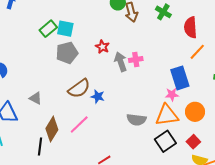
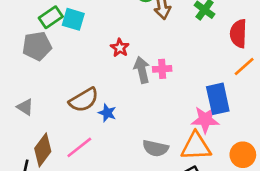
gray pentagon: (67, 53) -> (37, 46), moved
pink star: (172, 95) -> (205, 120), size x1.5
orange circle: (195, 112) -> (243, 155), moved

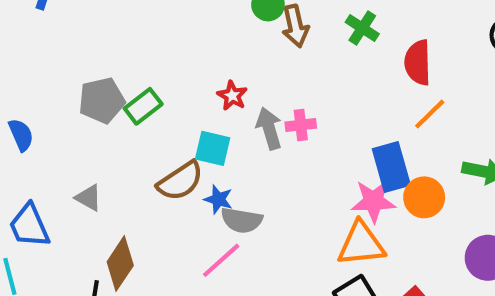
green rectangle: (51, 17) -> (143, 106), moved
cyan square: (73, 19) -> (213, 148), moved
pink line: (79, 147) -> (221, 260), moved
gray semicircle: (155, 148) -> (242, 220), moved
orange circle: (243, 155) -> (424, 197), moved

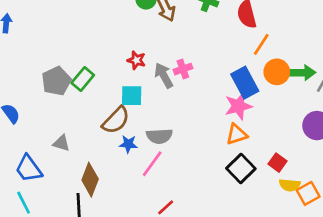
orange circle: (424, 197) -> (277, 72), moved
blue star: (218, 199) -> (128, 144), moved
orange triangle: (361, 244) -> (237, 134), size x0.7

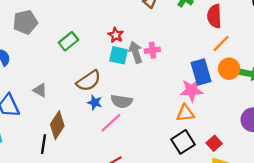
gray pentagon: (56, 81) -> (25, 22), moved
cyan square: (132, 96) -> (119, 55), moved

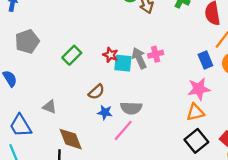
red star: (116, 35) -> (110, 55), moved
blue rectangle: (201, 72) -> (205, 60), moved, size x0.7
brown semicircle: (89, 81) -> (96, 92), size x0.7
brown diamond: (57, 125) -> (71, 139), turned -48

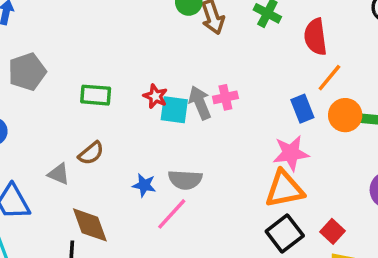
green rectangle: (72, 55) -> (96, 95), turned 48
brown semicircle: (96, 92) -> (91, 153), moved
orange triangle: (195, 112) -> (284, 189), size x1.4

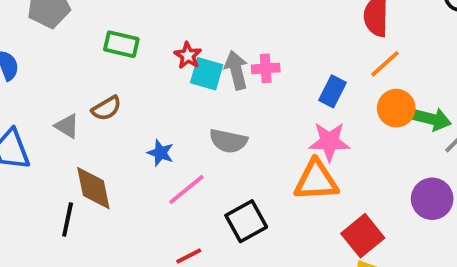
blue rectangle: (302, 109) -> (332, 91), moved, turned 40
gray semicircle: (185, 180) -> (228, 141), moved
red square: (332, 231) -> (363, 236), size x1.5
black square: (285, 233) -> (246, 221), moved

